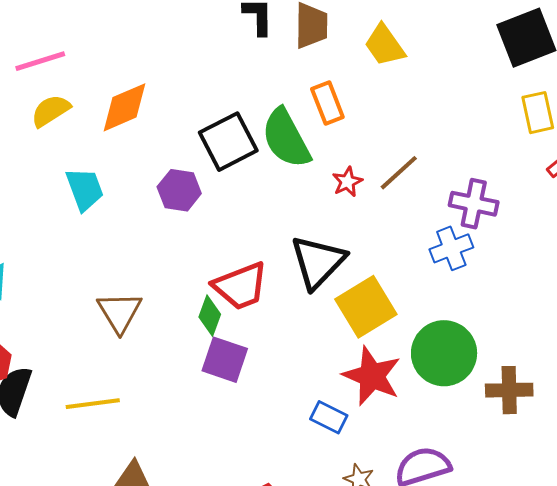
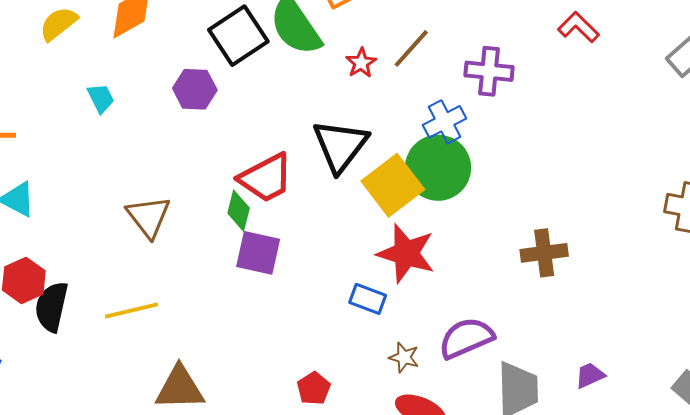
cyan trapezoid: (85, 189) -> (101, 98), size x0.7
blue cross: (451, 248) -> (444, 122), moved
green circle: (444, 353) -> (438, 168), moved

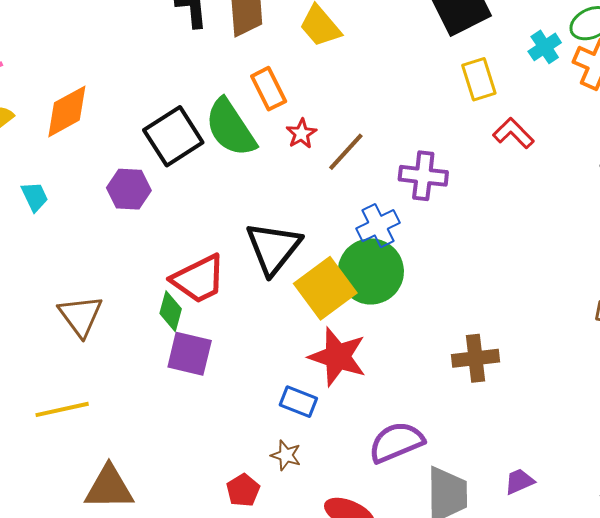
red star: (361, 63) -> (301, 134), moved
brown star: (404, 357) -> (286, 455), moved

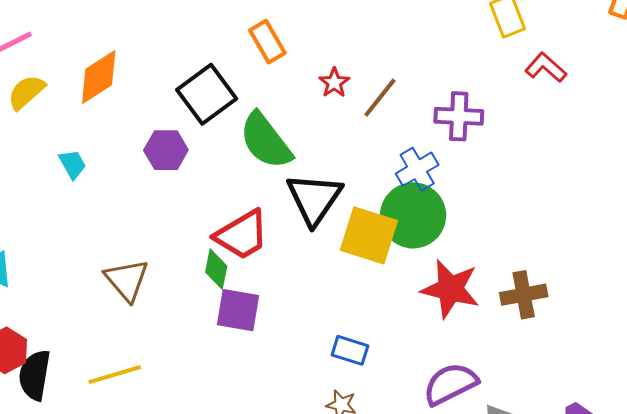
orange rectangle: (269, 89) -> (267, 42), moved
green semicircle: (231, 128) -> (266, 141), moved
yellow square: (325, 288) -> (369, 235), turned -32
red star: (338, 357) -> (450, 289), moved

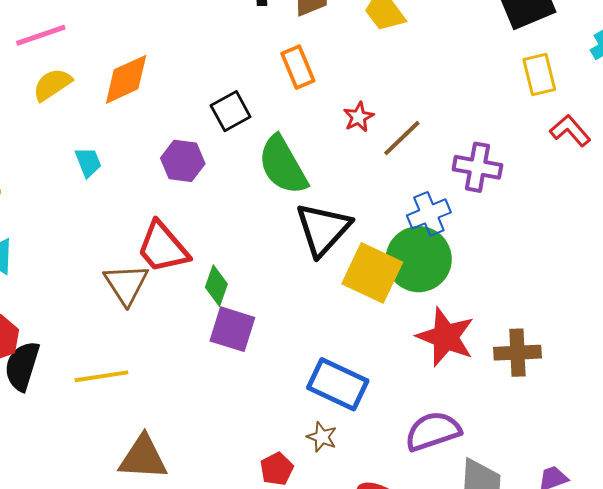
black square: (207, 94) -> (231, 111), size x0.7
red trapezoid: (242, 235) -> (163, 247), moved, turned 72
blue rectangle: (350, 350) -> (338, 384), size x1.6

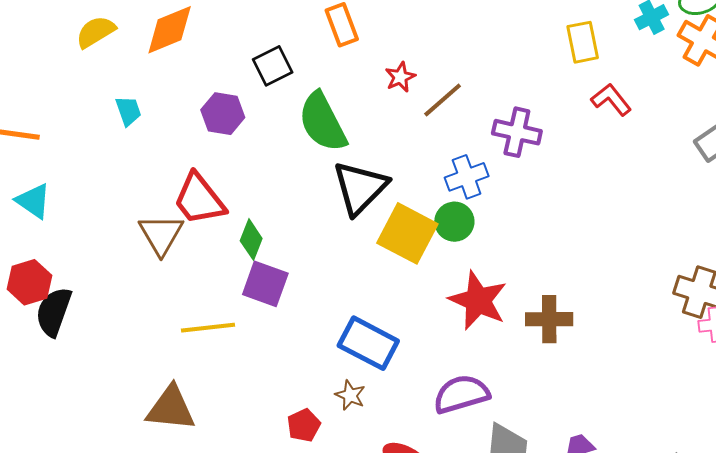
green circle: (419, 259) -> (454, 222), size x0.6
yellow line: (101, 376) -> (208, 328), moved

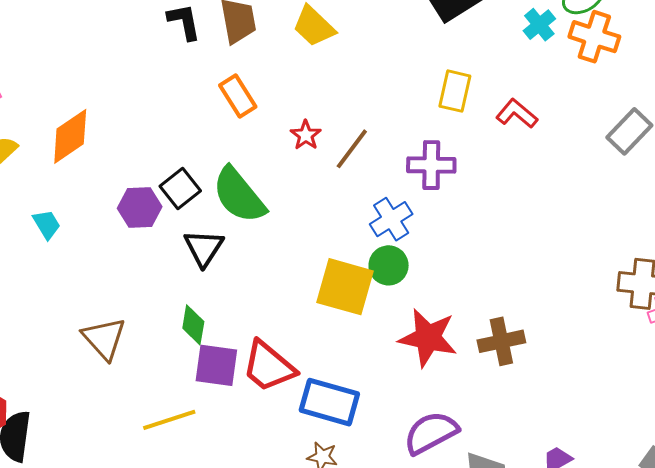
yellow rectangle: (583, 42) -> (455, 91), moved, turned 36
black square: (273, 66) -> (180, 188), moved
black triangle: (360, 188) -> (204, 248), moved, size x0.7
red trapezoid: (199, 199) -> (269, 366), moved

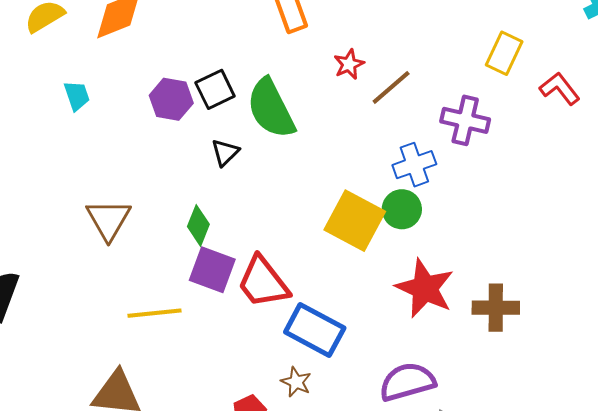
black triangle: (204, 248) -> (225, 152), size x0.7

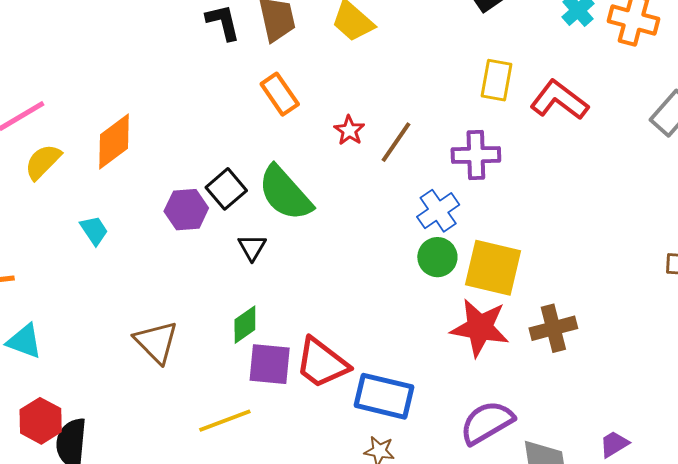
red L-shape: (560, 89) -> (559, 100), size x1.4
yellow square: (355, 221) -> (493, 268), moved
green diamond: (198, 225) -> (245, 325), turned 48

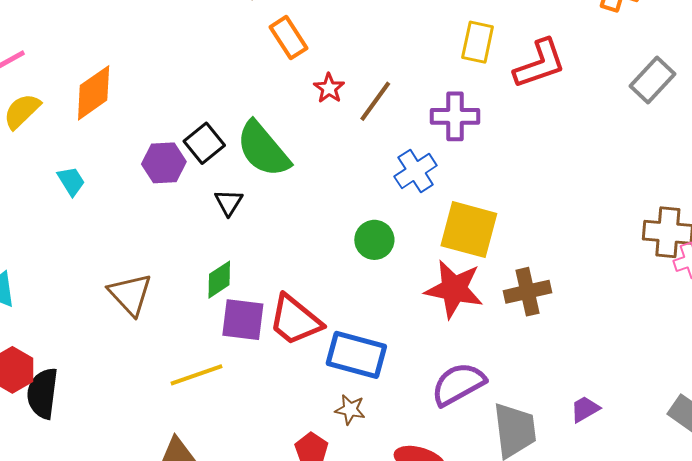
orange rectangle: (280, 94) -> (288, 38), moved
red L-shape: (559, 100) -> (540, 64), turned 122
green circle: (437, 257) -> (374, 240), moved

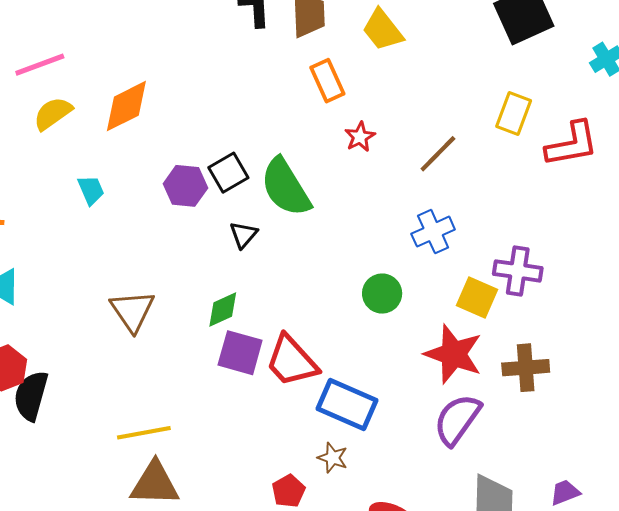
brown line: (375, 101) -> (438, 154), moved
purple cross: (455, 116) -> (518, 271), moved
yellow square: (469, 230) -> (477, 297), size x0.7
yellow line: (196, 375) -> (144, 433), moved
purple semicircle: (458, 384) -> (457, 419), moved, turned -34

